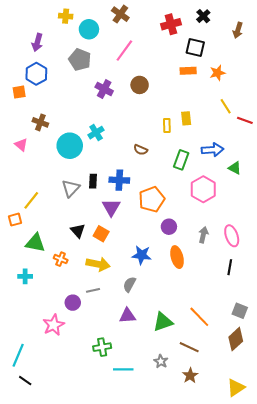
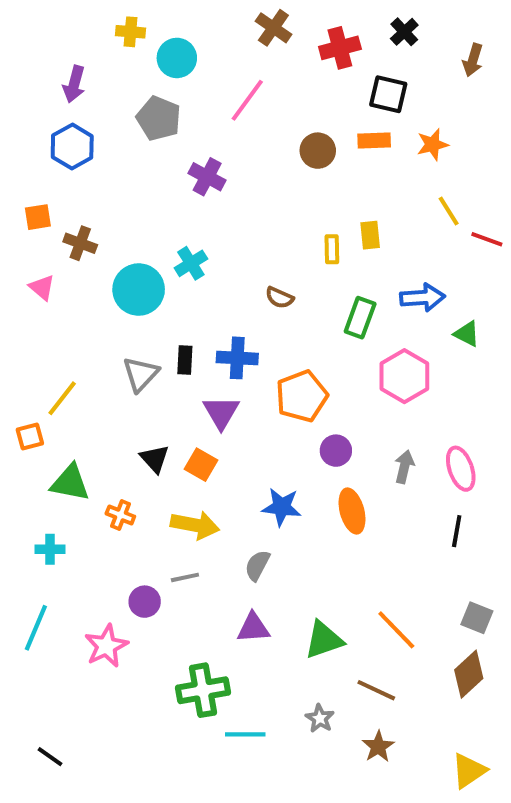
brown cross: (120, 14) -> (273, 28), moved
brown circle: (140, 85) -> (318, 151), moved
orange square: (19, 92) -> (38, 217), moved
green cross: (102, 347) -> (203, 690), size x1.4
cyan line: (18, 355) -> (36, 628), moved

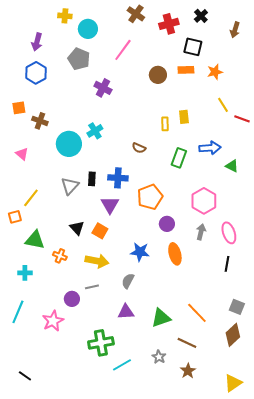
pink triangle: (42, 288) -> (22, 154), moved
pink hexagon: (404, 376) -> (204, 201), moved
cyan line: (245, 734) -> (122, 365), turned -30

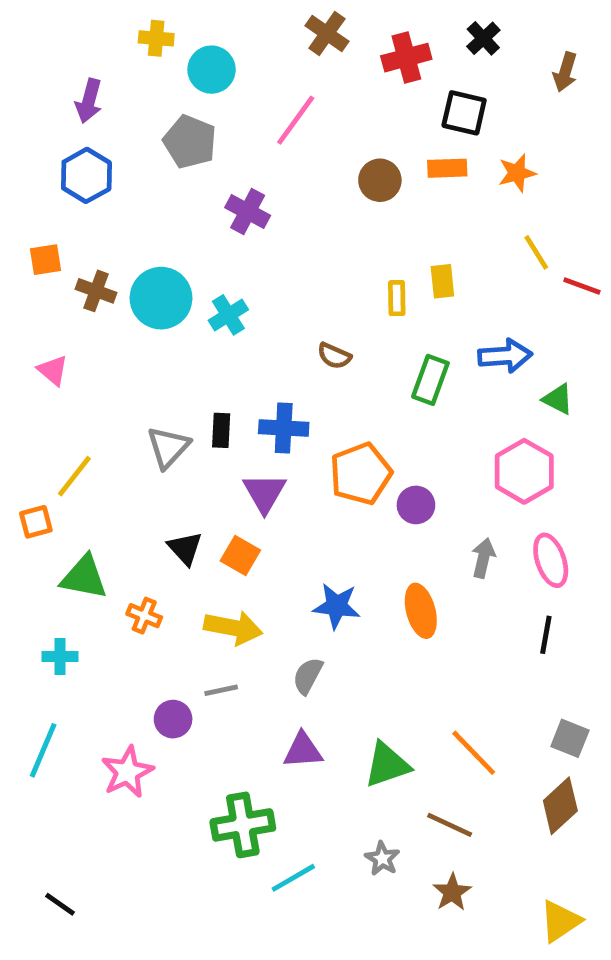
cyan circle: (69, 144) -> (161, 298), moved
pink hexagon: (204, 201) -> (524, 471), moved
purple circle: (167, 224) -> (416, 505), moved

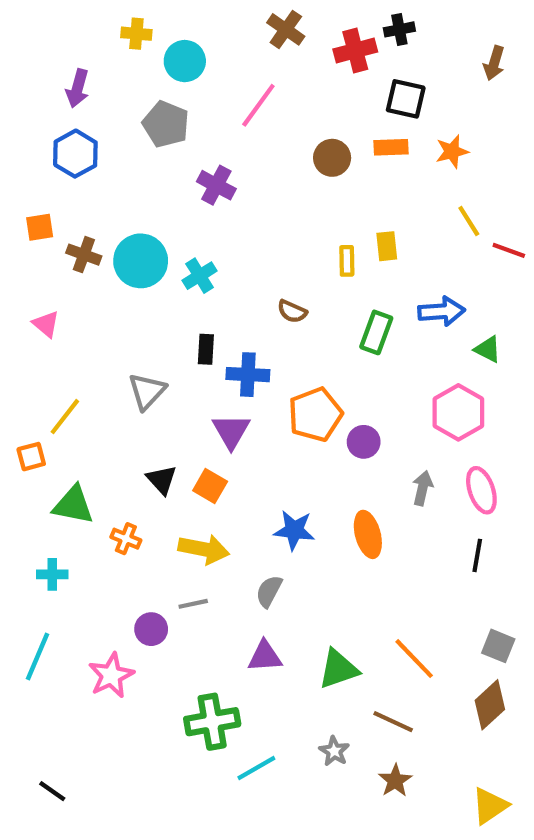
black cross: (483, 38) -> (399, 29), moved, turned 32
black rectangle: (221, 430) -> (206, 349), moved

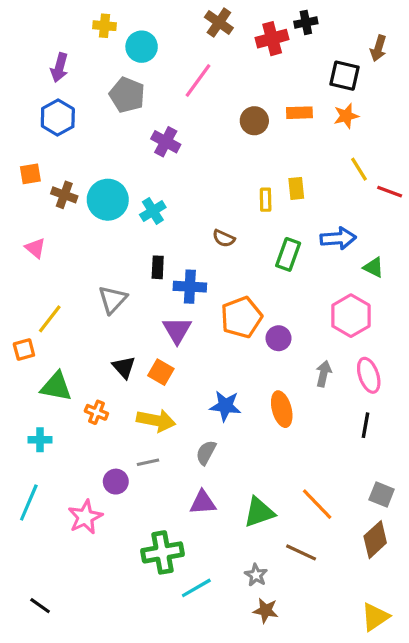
black square: (406, 99) -> (345, 76), moved
brown star: (395, 781) -> (266, 610), moved, turned -30

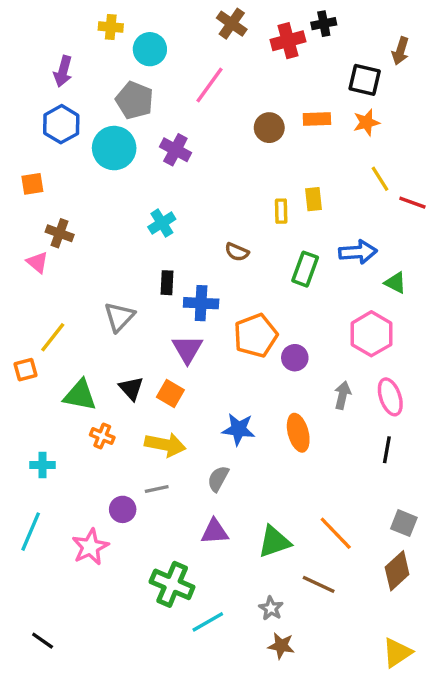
brown cross: (64, 195) -> (60, 233), moved
cyan circle: (108, 200) -> (114, 148), moved
green triangle: (56, 387) -> (80, 395), moved
green cross: (163, 552) -> (172, 584), turned 33

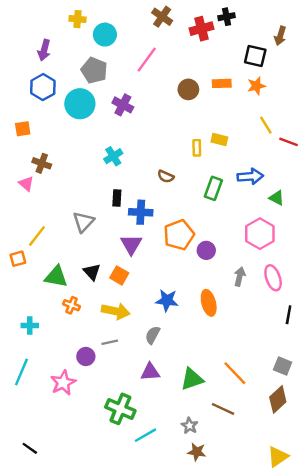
yellow rectangle: (314, 199) -> (219, 139), turned -70
black line: (387, 450) -> (289, 315), moved

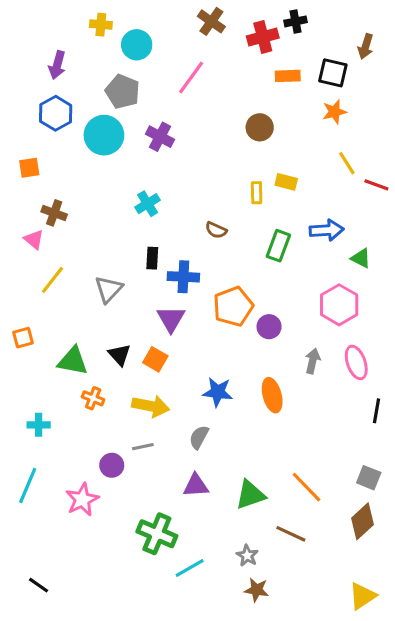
orange rectangle: (222, 83) -> (288, 76), moved
brown circle: (188, 89) -> (260, 127), moved
yellow line: (37, 236) -> (53, 280), moved

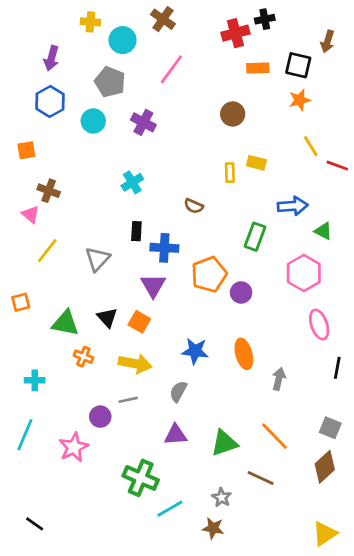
brown cross: (211, 21) -> (163, 19), moved
cyan circle: (104, 135) -> (93, 121), size x0.7
green rectangle: (278, 246) -> (255, 237), moved
gray arrow: (313, 361) -> (279, 379), moved
brown star: (257, 590) -> (213, 528), moved

